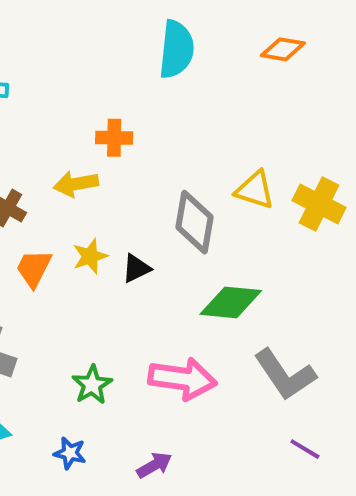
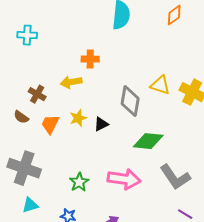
orange diamond: (283, 49) -> (174, 15), turned -45

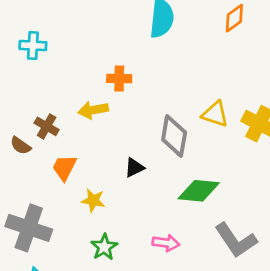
brown semicircle: (21, 117) -> (21, 146), moved
yellow star: (78, 118) -> (93, 200), moved, turned 30
pink arrow: (124, 179) -> (166, 243), size x0.6

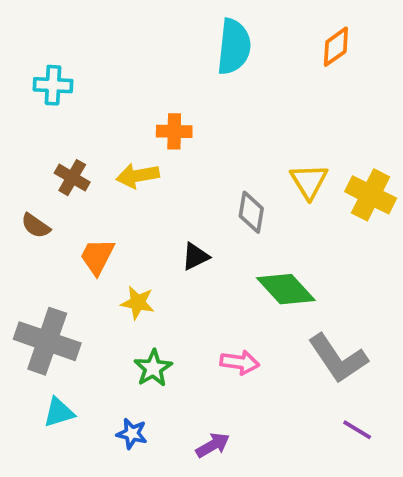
yellow triangle: (215, 114) -> (309, 181), turned 40
brown cross: (47, 126) -> (72, 178), moved
gray diamond: (174, 136) -> (251, 212), size x0.7
green diamond: (199, 191) -> (286, 289), turned 42

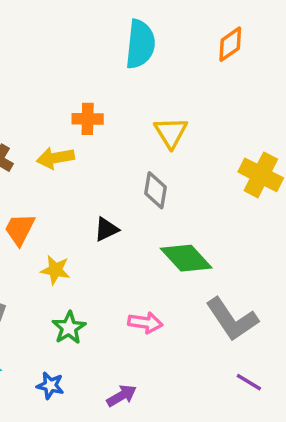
yellow triangle: (309, 181) -> (171, 132), moved

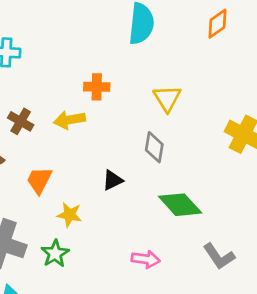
gray L-shape: (232, 319) -> (219, 256), size x0.7
green star: (69, 328) -> (55, 253), moved

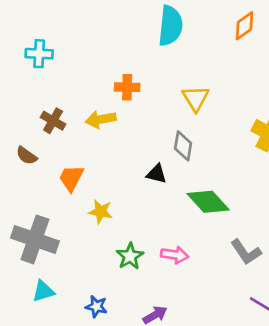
black triangle: (113, 180) -> (156, 174), moved, turned 40
green star: (55, 253) -> (130, 256), moved

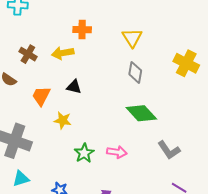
gray diamond: (183, 146) -> (135, 72), moved
black triangle: (156, 174) -> (74, 87), moved

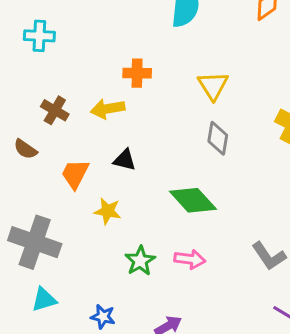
green diamond: (141, 113) -> (193, 200), moved

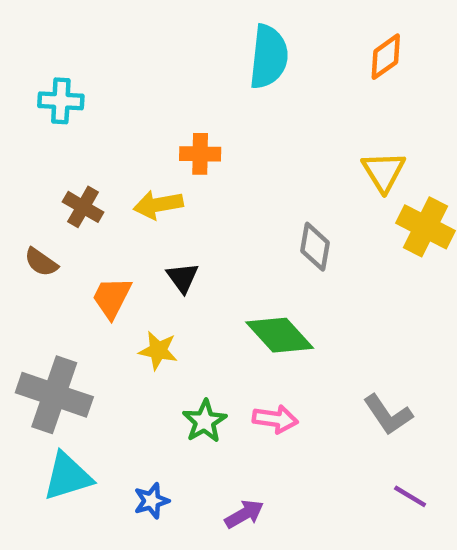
yellow triangle: (213, 86) -> (384, 172), moved
black triangle: (125, 160) -> (182, 278), turned 40
cyan triangle: (44, 300) -> (68, 476), size x1.4
blue star: (103, 317) -> (152, 501), turned -30

